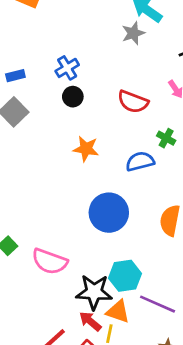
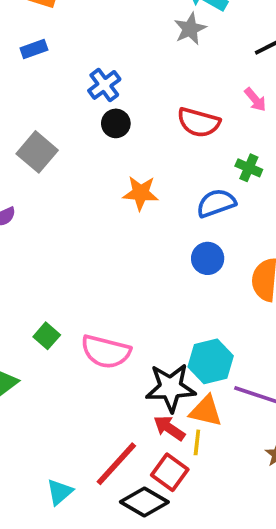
blue rectangle: (15, 76) -> (34, 49), moved
blue circle: (109, 213) -> (208, 258), moved, size x0.6

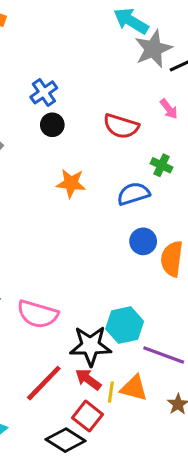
gray star: (190, 29) -> (153, 49), moved, size x1.4
blue circle: (208, 258) -> (143, 241), moved
orange triangle: (206, 411) -> (134, 388), moved
red line: (116, 464) -> (44, 383), moved

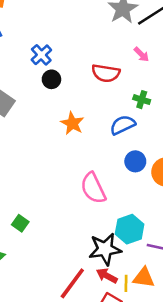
orange star: (71, 183) -> (72, 123), turned 30
pink semicircle: (38, 314) -> (93, 188), moved, turned 56

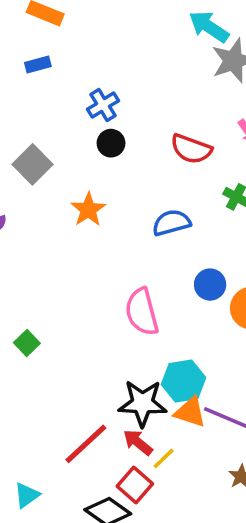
orange star: (72, 123) -> (88, 210), moved
blue semicircle: (123, 125) -> (172, 223), moved
orange triangle: (144, 278) -> (190, 412), moved
yellow line: (126, 283) -> (164, 458), turned 35

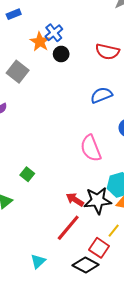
orange star: (88, 210) -> (40, 42), moved
red arrow: (138, 442) -> (75, 200), moved

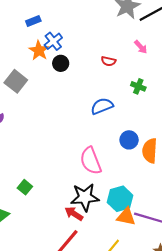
blue rectangle: (14, 14) -> (33, 21), moved
red semicircle: (107, 52) -> (108, 61), size x0.6
black star: (98, 200) -> (85, 197), moved

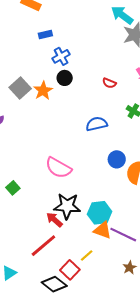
orange star: (39, 51) -> (43, 91), moved
pink semicircle: (91, 161) -> (58, 168), moved, turned -48

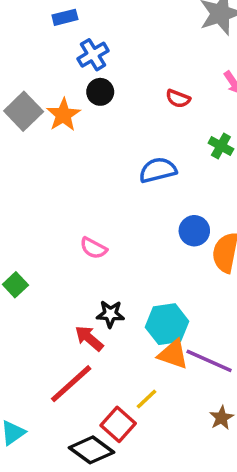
pink semicircle: (58, 168) -> (94, 248), size x0.6
black star: (67, 206) -> (110, 314), size x0.6

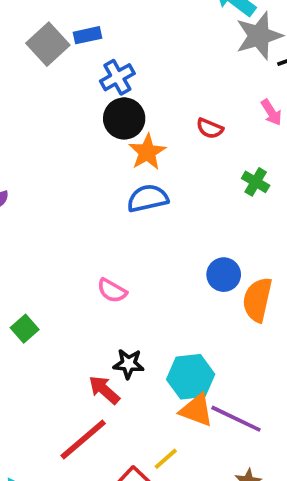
black circle: (100, 92) -> (124, 118), size x1.4
gray square: (24, 111) -> (48, 44), moved
orange star: (63, 115) -> (147, 152), moved
blue semicircle: (158, 170) -> (148, 198), moved

